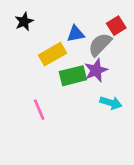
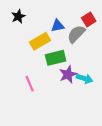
purple star: (96, 70) -> (68, 74), moved

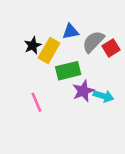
black star: (18, 16) -> (33, 45), moved
red square: (89, 20) -> (111, 48), moved
yellow rectangle: (40, 41) -> (49, 50), turned -30

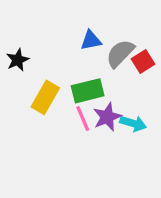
black star: (33, 45) -> (18, 60), moved
yellow rectangle: (49, 50) -> (45, 97), moved
pink line: (36, 102) -> (83, 119), moved

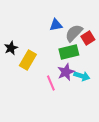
black star: (18, 60) -> (11, 48), moved
green rectangle: (88, 91) -> (69, 52), moved
pink line: (83, 119) -> (51, 83), moved

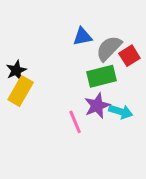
yellow rectangle: (28, 60) -> (21, 91), moved

